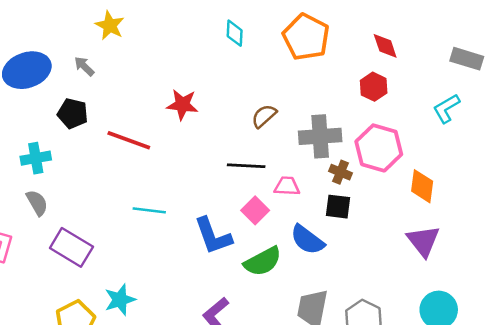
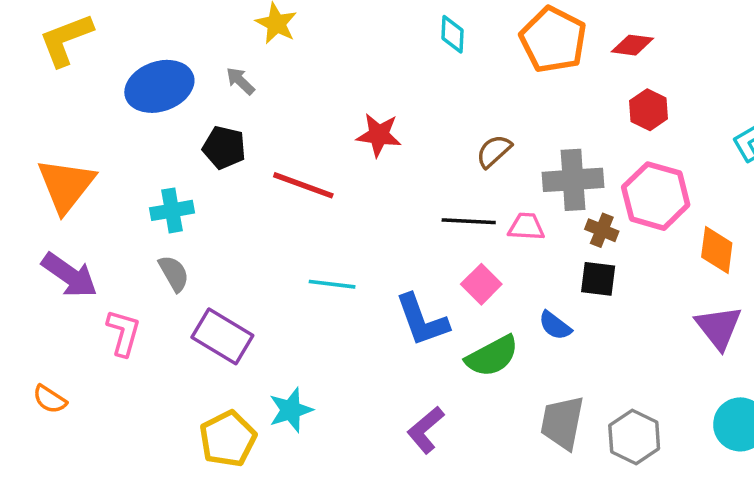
red diamond: (385, 46) -> (632, 45), moved, turned -64
pink trapezoid: (287, 186) -> (526, 227), moved
blue semicircle: (307, 240) -> (555, 326), size x0.7

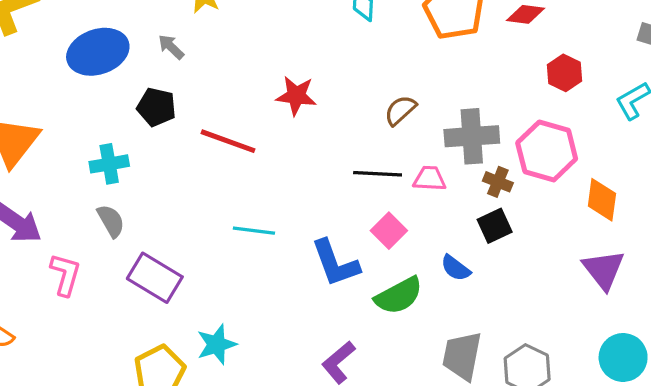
red hexagon: (649, 110) -> (565, 73), moved
black square: (598, 279) -> (495, 226), turned -32

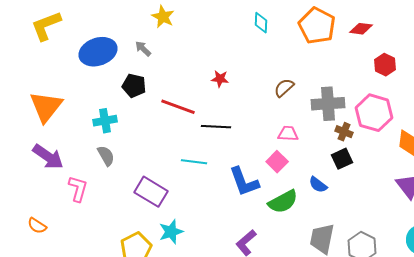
red star: (296, 96) -> (220, 79), size x0.7
black line: (378, 174) -> (216, 127), moved
pink trapezoid: (430, 179) -> (288, 134), moved
purple rectangle: (155, 278) -> (151, 192), moved

